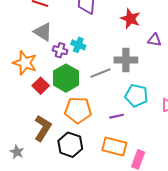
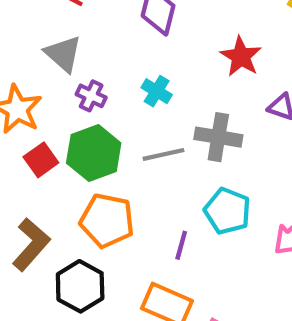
cyan cross: (78, 45) -> (157, 91), moved
purple line: (117, 116) -> (181, 245), turned -72

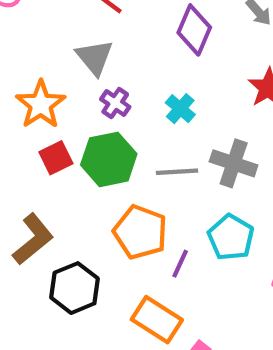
orange pentagon: (107, 221) -> (140, 232), moved

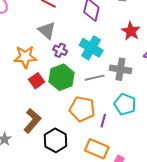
orange star: (41, 104) -> (25, 57), turned -30
cyan cross: (180, 109) -> (91, 48), size x1.6

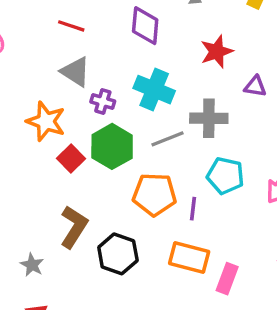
red star: (131, 31) -> (217, 52), turned 30
orange star: (25, 57) -> (46, 121), turned 30

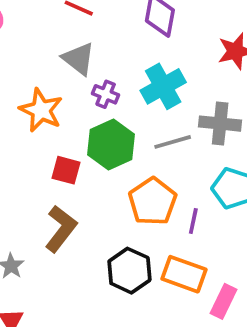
cyan cross: (154, 90) -> (163, 86), turned 33
red square: (71, 158) -> (66, 170), moved, turned -36
orange pentagon: (154, 194) -> (153, 201), turned 30
black hexagon: (118, 254) -> (129, 271), moved

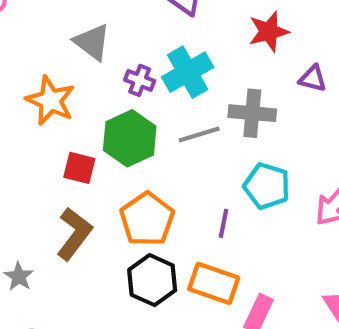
purple cross: (106, 94) -> (140, 80), moved
orange pentagon: (153, 201) -> (147, 219), moved

